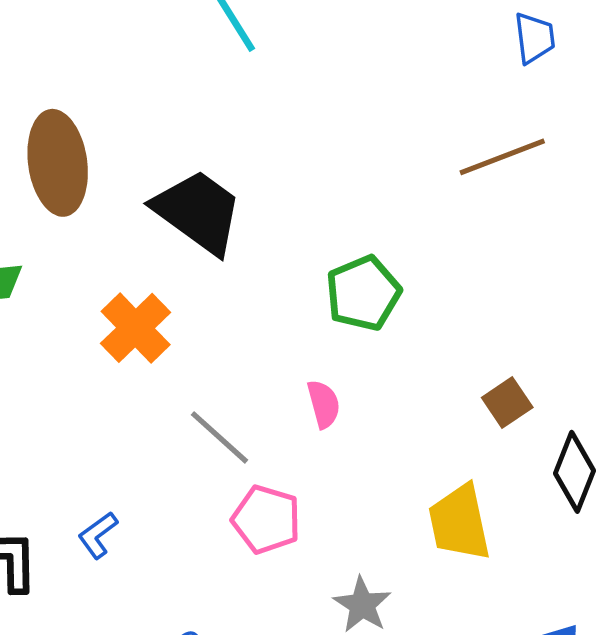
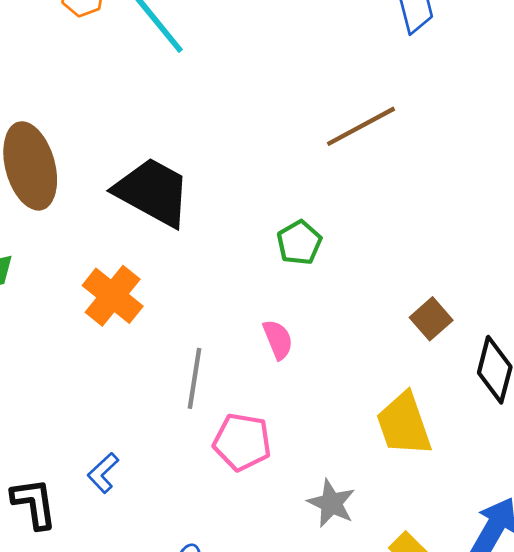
brown line: (502, 157) -> (361, 126), moved
green pentagon: (363, 293) -> (299, 243), size x0.7
gray line: (220, 437) -> (194, 378), turned 64

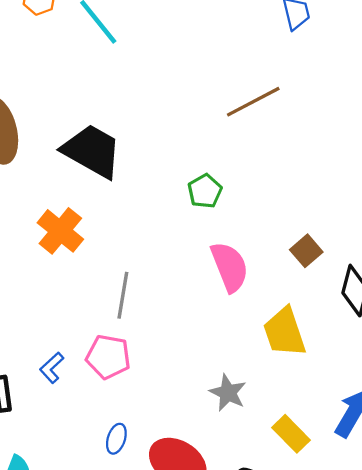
pink semicircle: (278, 340) -> (230, 267), moved, size x1.6
pink pentagon: (242, 442) -> (108, 357), moved

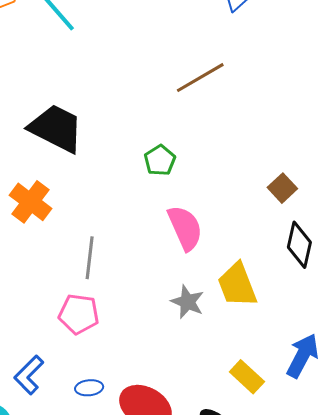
brown square: (306, 251) -> (282, 188), moved
blue L-shape: (52, 368) -> (29, 375), moved, size x1.4
gray star: (228, 393) -> (187, 302), moved
blue ellipse: (116, 439) -> (89, 388), turned 68

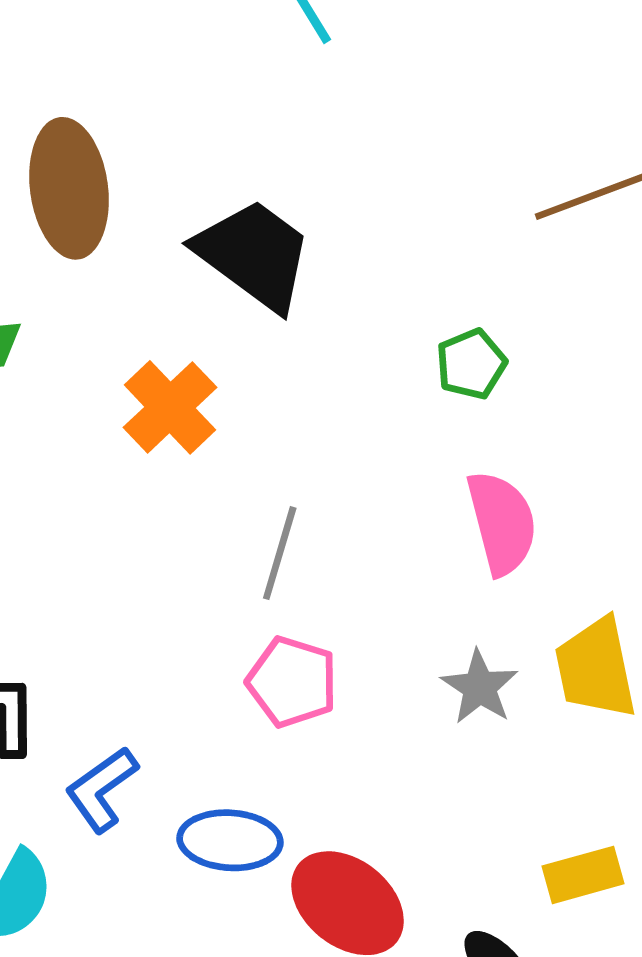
pink pentagon: (79, 314) -> (292, 682), moved
yellow rectangle: (247, 377) -> (583, 875), turned -68
blue ellipse: (89, 388) -> (230, 840), size x1.6

